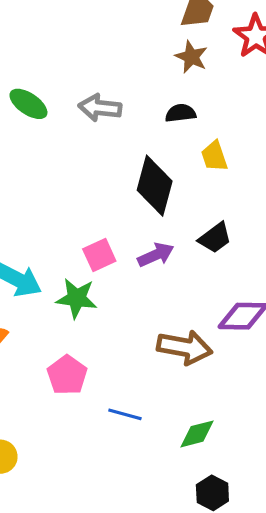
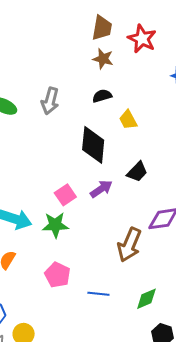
gray arrow: (100, 108) -> (50, 101), turned -72
brown arrow: (185, 347) -> (129, 245), turned 112

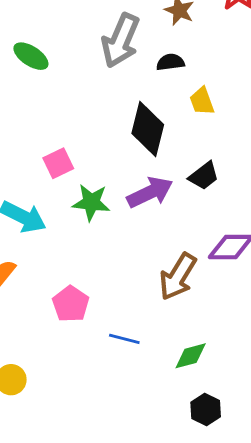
gray arrow: (50, 101) -> (121, 41), moved, size x1.4
purple arrow: (101, 189) -> (150, 192), size x1.4
pink square: (65, 195) -> (58, 163), moved
green star: (55, 225) -> (91, 202), moved

